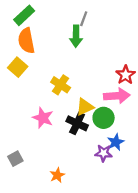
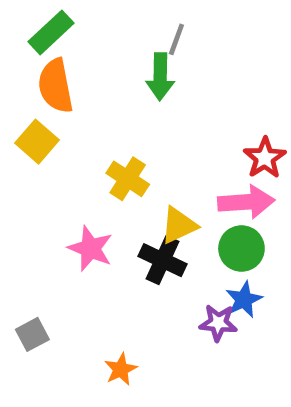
green circle: (104, 118) -> (241, 248), moved

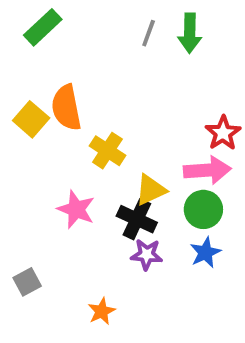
green arrow: (160, 77) -> (190, 33), moved
orange semicircle: (56, 86) -> (66, 108), moved
purple star: (218, 323) -> (147, 254), moved

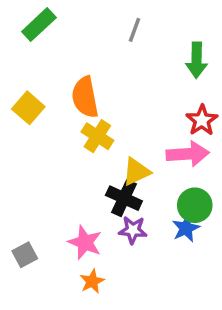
green arrow: (190, 33) -> (197, 60), moved
orange semicircle: (66, 108) -> (85, 97), moved
pink star: (76, 209) -> (85, 242), moved
green circle: (203, 209) -> (195, 205), moved

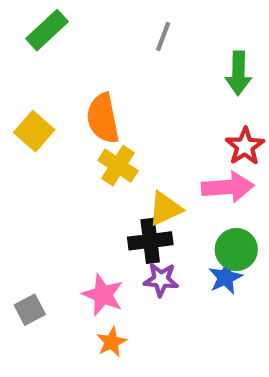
black cross: (124, 198) -> (150, 241), turned -32

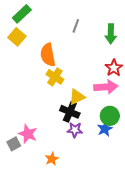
gray line: (163, 37) -> (76, 26), moved
yellow square: (34, 131) -> (17, 37), moved
black cross: (150, 241) -> (70, 112), turned 30
pink star: (103, 295) -> (28, 134), moved

